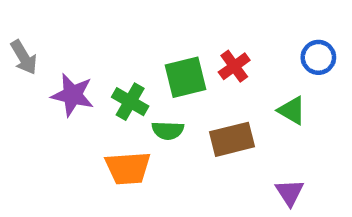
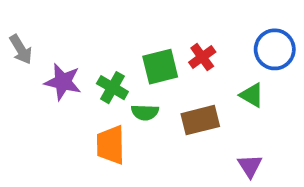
blue circle: (318, 57) -> (275, 49), size x1.4
orange trapezoid: (128, 168) -> (111, 145), turned 93

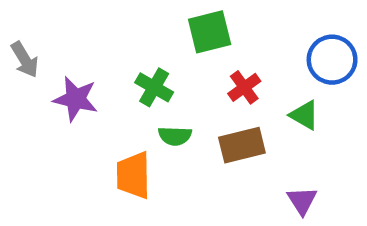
red cross: (202, 57) -> (244, 87), moved
green square: (160, 67) -> (210, 32), moved
green cross: (112, 88) -> (154, 87), moved

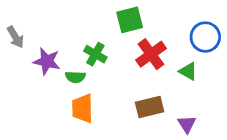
red cross: (244, 87) -> (151, 54), size x1.5
green semicircle: (175, 136) -> (75, 77), moved
brown rectangle: (242, 145) -> (150, 107), moved

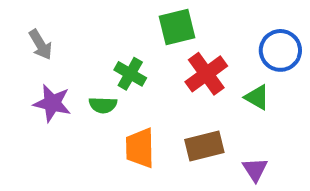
gray arrow: (15, 37) -> (40, 45), moved
purple star: (47, 61) -> (52, 103), moved
orange trapezoid: (83, 108) -> (140, 148), moved

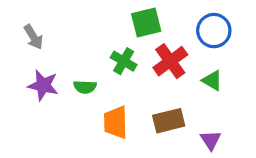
blue circle: (280, 50) -> (214, 31), moved
green cross: (130, 74) -> (124, 61), moved

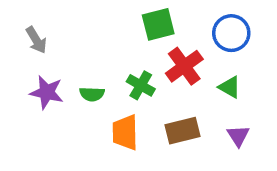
green cross: (124, 61) -> (141, 85), moved
purple triangle: (211, 140) -> (238, 136), moved

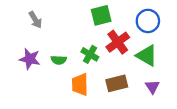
gray arrow: (36, 40) -> (35, 20), moved
green triangle: (230, 87) -> (147, 56), size x1.5

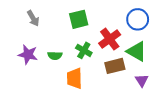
green square: (101, 15) -> (79, 19), moved
brown rectangle: (117, 83) -> (115, 66), moved

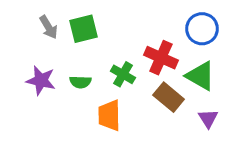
green square: (79, 19) -> (83, 29), moved
red cross: (110, 39) -> (161, 58), turned -30
brown rectangle: (115, 66) -> (169, 97), turned 54

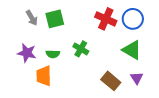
red cross: (161, 58) -> (106, 19), moved
brown rectangle: (169, 97) -> (111, 81), moved
orange trapezoid: (109, 115) -> (44, 76), moved

